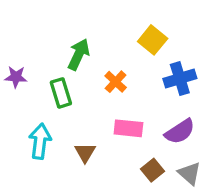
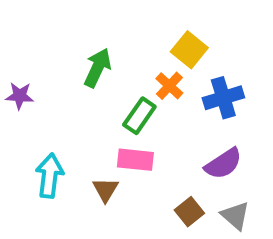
orange cross: (116, 82) -> (169, 86), moved
green rectangle: (61, 93) -> (139, 116), moved, turned 52
pink rectangle: (128, 128) -> (135, 160), moved

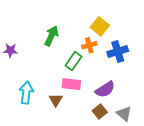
orange cross: (169, 86) -> (89, 45), turned 32
purple semicircle: (223, 164) -> (105, 89), moved

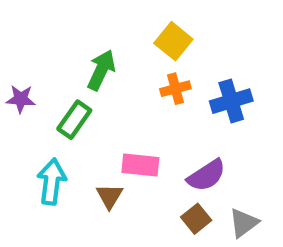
yellow square: (100, 26) -> (173, 41), moved
green rectangle: (74, 61) -> (74, 120), moved
gray triangle: (124, 114) -> (244, 223), turned 42

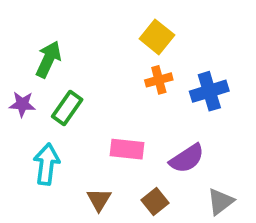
green arrow: (101, 70) -> (48, 59), moved
purple star: (21, 99) -> (22, 104), moved
brown triangle: (109, 196) -> (99, 200), moved
brown square: (196, 219) -> (155, 202), moved

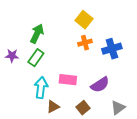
green arrow: (48, 59) -> (37, 34), moved
cyan arrow: (47, 164) -> (41, 88), moved
brown triangle: (99, 200) -> (53, 107), turned 32

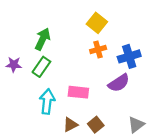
purple semicircle: (100, 85) -> (119, 83), moved
brown triangle: (53, 107) -> (70, 125), moved

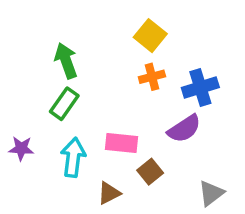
green arrow: (43, 39) -> (66, 61), turned -45
purple star: (14, 65) -> (21, 148), moved
brown square: (96, 125) -> (150, 172), moved

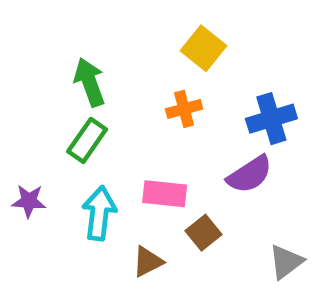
orange cross: (152, 77) -> (184, 109), moved

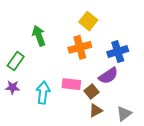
orange cross: (184, 109) -> (80, 47), size x1.5
green rectangle: (87, 140) -> (16, 61), moved
brown square: (203, 233) -> (91, 92), moved
brown triangle: (148, 262) -> (96, 110), moved

